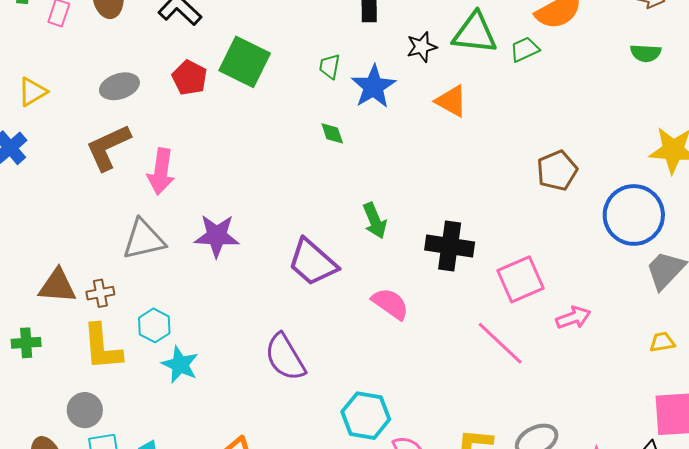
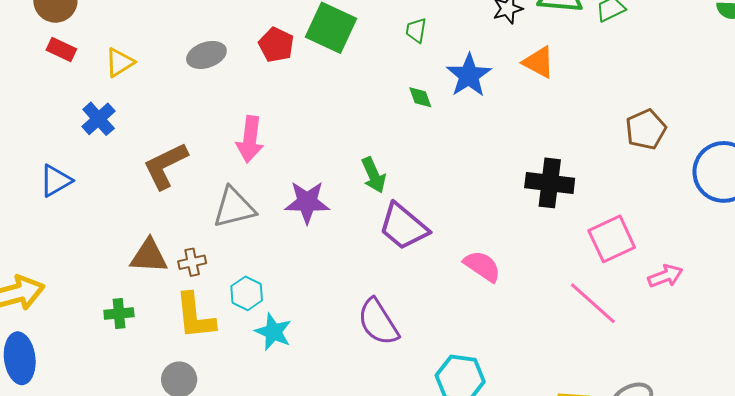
blue star: (373, 87) -> (469, 75), moved
brown L-shape: (108, 147) -> (165, 166), moved
green arrow: (375, 221) -> (374, 175), moved
black cross: (450, 246) -> (550, 183), moved

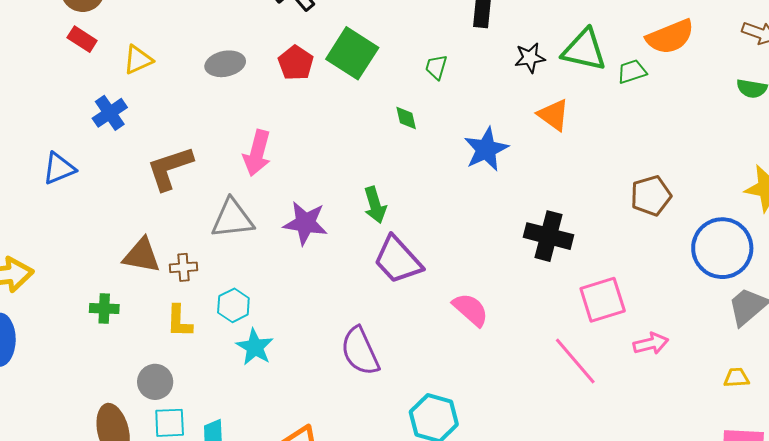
blue star: (469, 75) -> (486, 149), moved
green diamond: (420, 97) -> (406, 118), moved
yellow L-shape: (195, 316) -> (179, 321), size x0.7

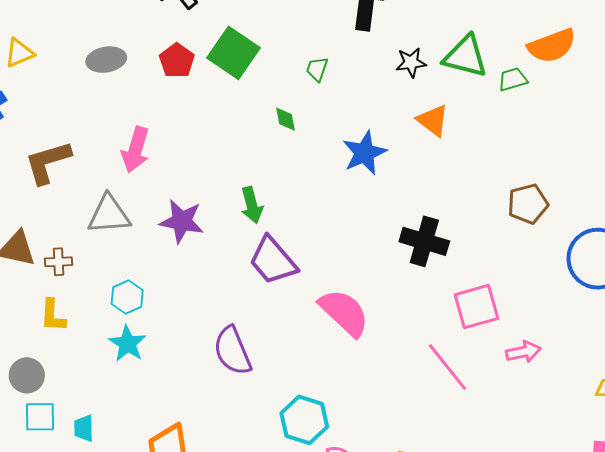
cyan hexagon: (233, 305) -> (127, 297), moved
pink semicircle: (471, 310) -> (344, 313), size x1.4

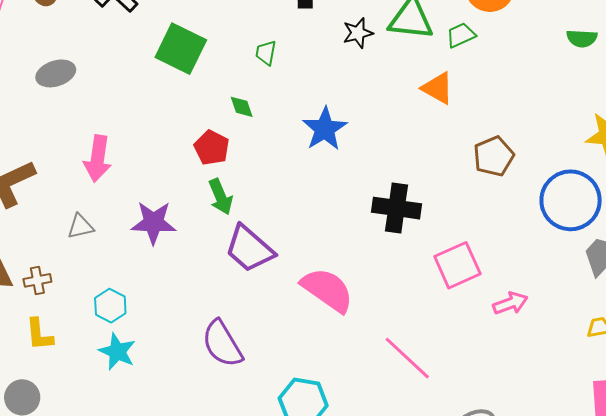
red pentagon: (177, 61) -> (212, 148), moved
orange triangle: (433, 120) -> (438, 88), moved
gray triangle: (109, 215) -> (80, 227), size x0.6
pink line: (447, 367) -> (407, 358), moved

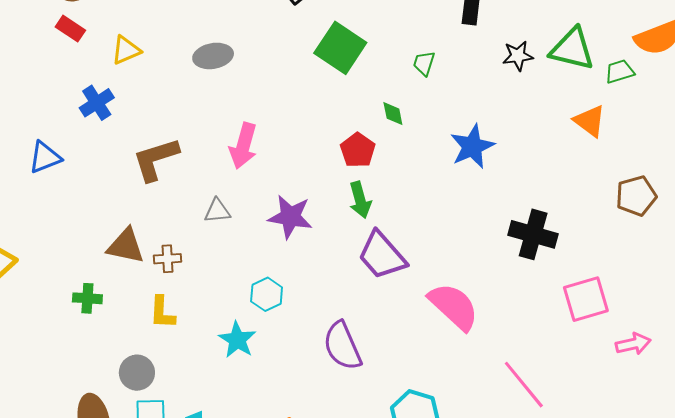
cyan hexagon: (110, 306) -> (267, 294), moved

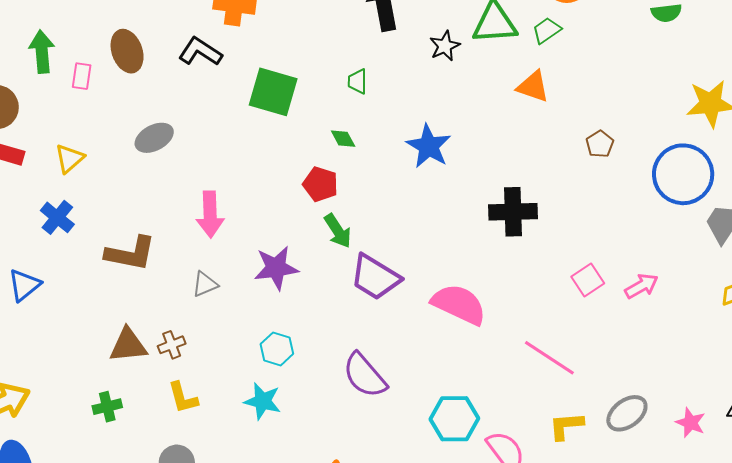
brown L-shape: (156, 159) -> (131, 253), turned -134
brown pentagon: (636, 196) -> (600, 144), size x0.7
pink square: (586, 299) -> (588, 280), moved, size x0.7

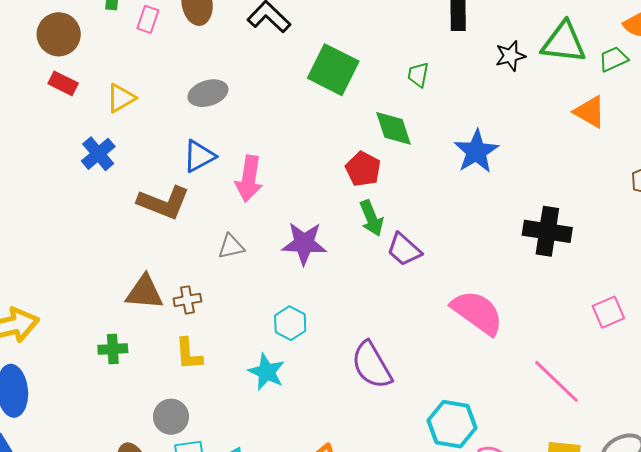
green diamond: (343, 139) -> (394, 128), size x1.6
purple trapezoid: (375, 277) -> (404, 250), moved, size x0.7
blue triangle: (24, 285) -> (199, 156), moved

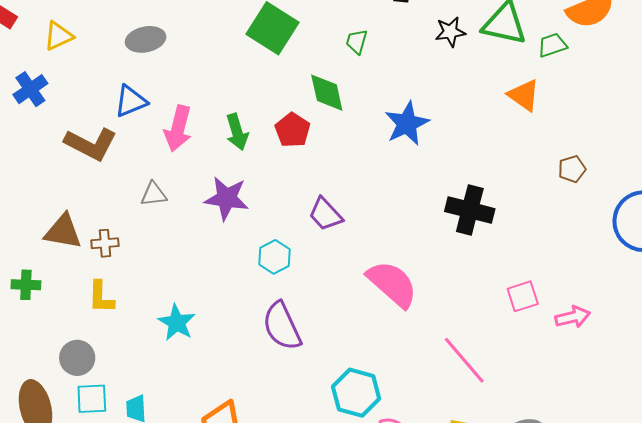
green arrow: (371, 218) -> (237, 132), moved
cyan hexagon: (290, 323) -> (274, 257), moved

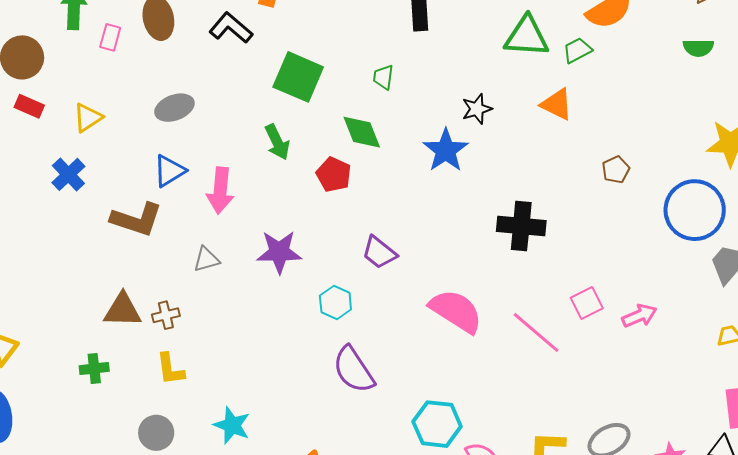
black star: (450, 32) -> (477, 109), moved
green arrow: (237, 132) -> (277, 142), moved
cyan star: (177, 323) -> (232, 425), moved
pink line: (464, 360) -> (536, 332), moved

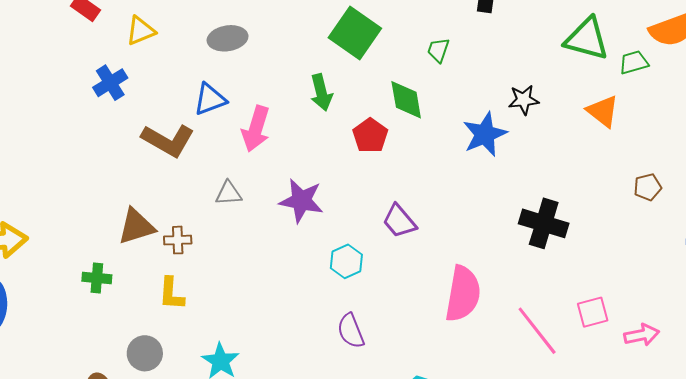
brown triangle: (123, 310) -> (136, 226), turned -30
pink semicircle: (456, 311) -> (463, 294), turned 56
purple semicircle: (354, 370) -> (351, 331), size x0.7

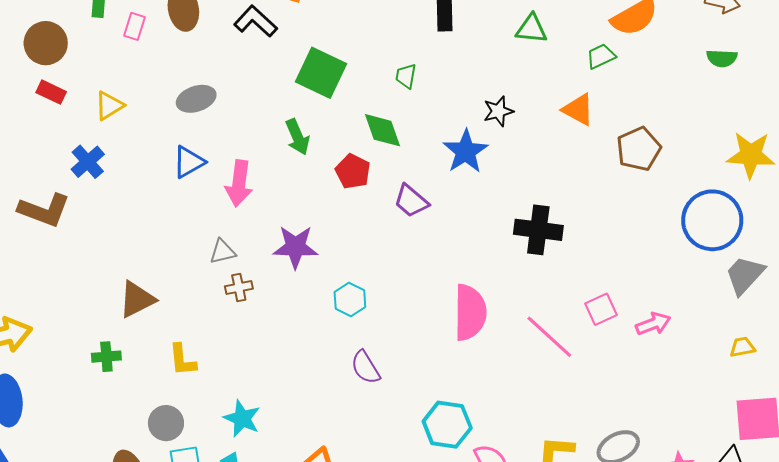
green triangle: (587, 39) -> (532, 29), moved, size x0.7
brown L-shape: (168, 140) -> (44, 210), moved
brown pentagon: (648, 187) -> (639, 149), moved, size x1.6
purple trapezoid: (399, 221) -> (411, 201), moved
brown cross: (178, 240) -> (239, 287), moved

